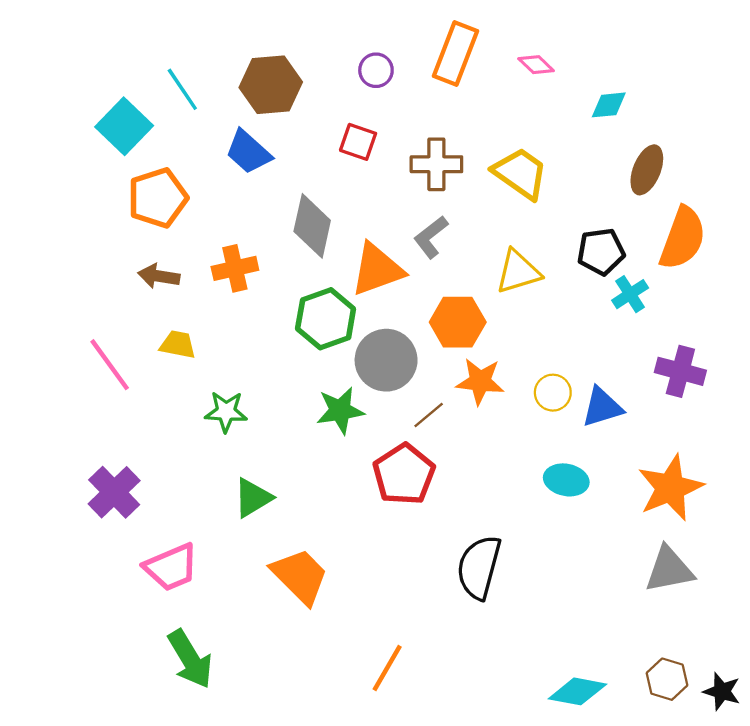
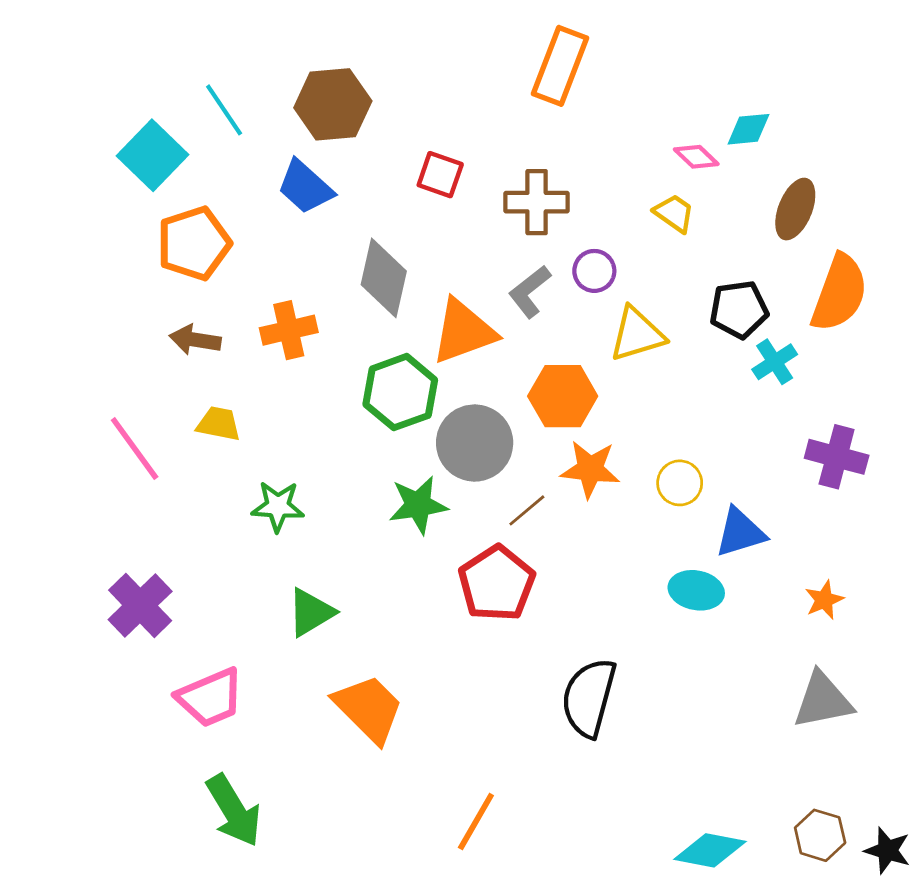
pink diamond: (536, 65) -> (696, 157), moved
purple circle: (376, 70) -> (594, 271), moved
yellow trapezoid: (520, 173) -> (674, 213), moved, size x0.6
blue triangle: (602, 407) -> (740, 532), moved
orange star: (670, 488) -> (824, 600), size x0.5

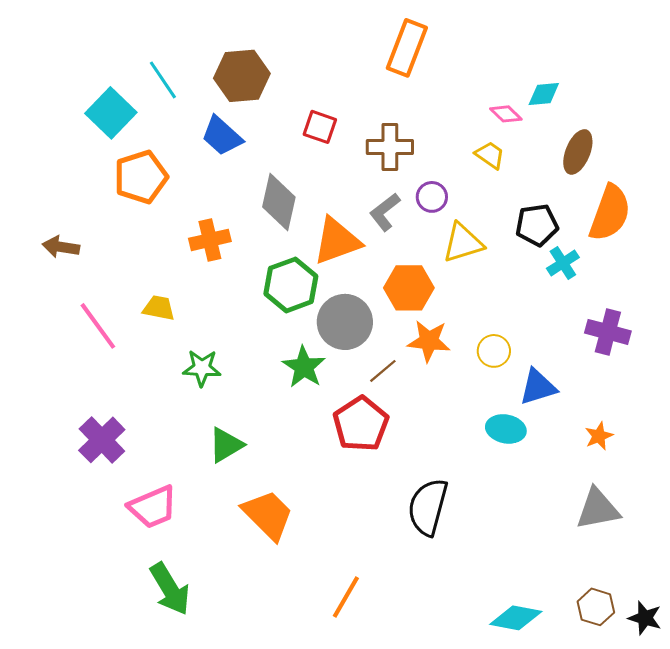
brown arrow: (195, 340) -> (61, 247), moved
green star: (418, 505) -> (304, 367), turned -30

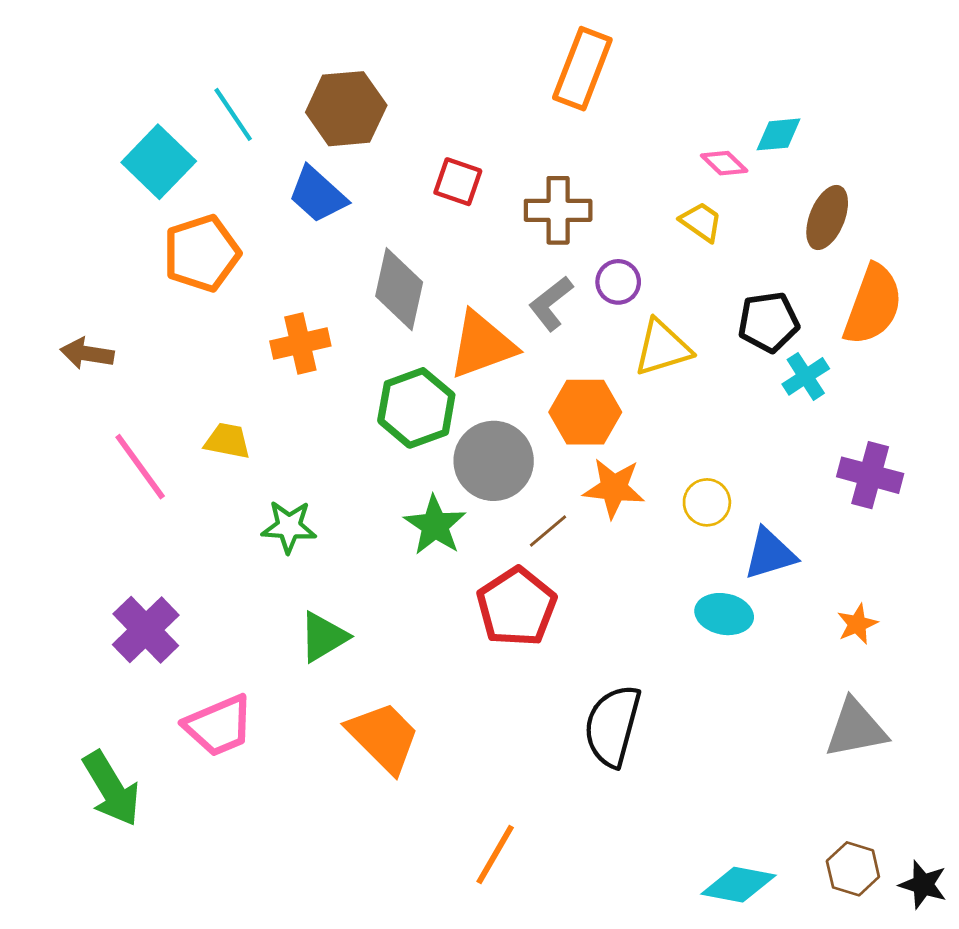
green arrow: (170, 589) -> (111, 789), moved

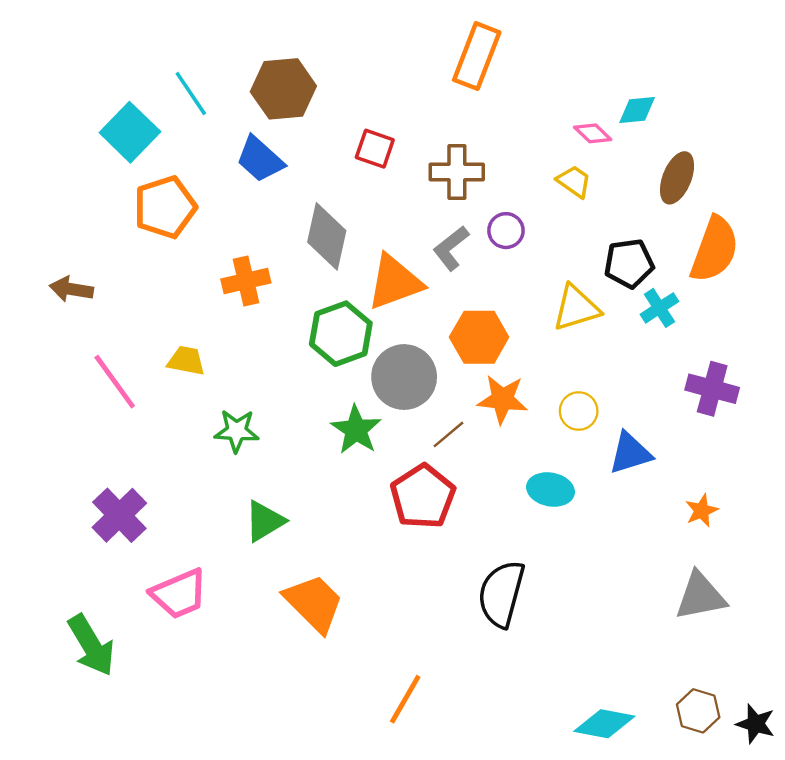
yellow triangle: (663, 348) -> (576, 308), moved
cyan ellipse: (724, 614) -> (551, 489), moved

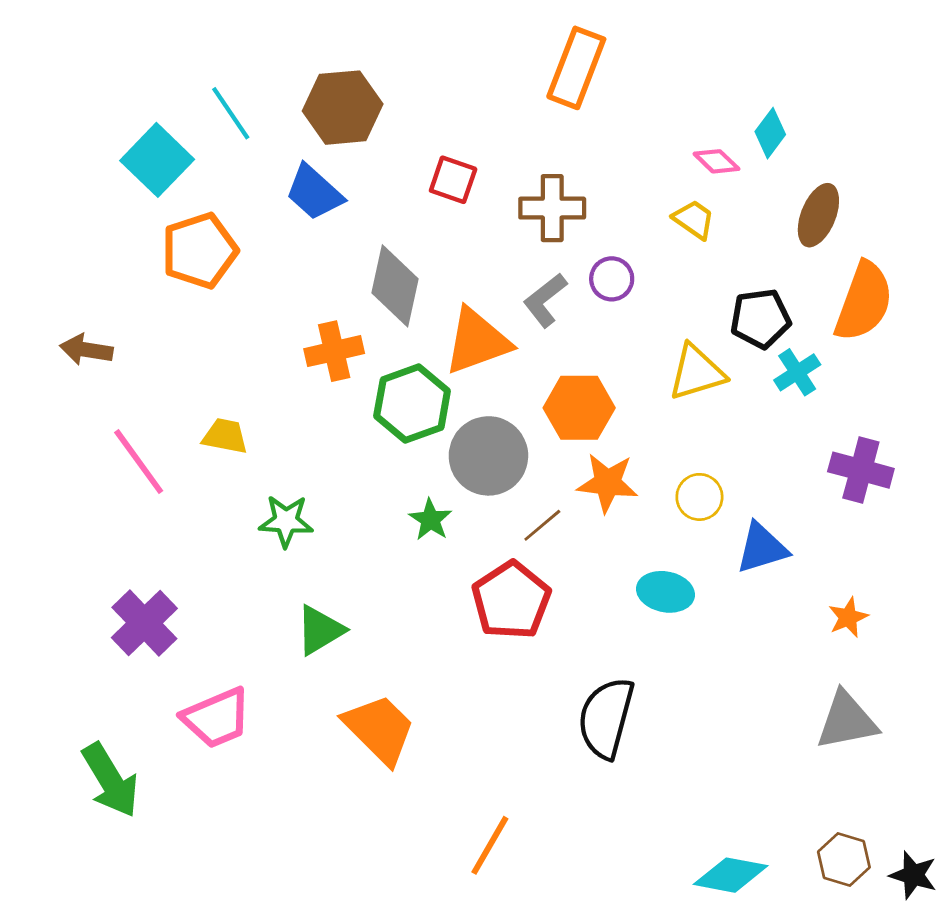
cyan diamond: (637, 110) -> (770, 133), turned -48
orange cross: (246, 281) -> (334, 351), moved
green star: (356, 430) -> (430, 520), size x0.7

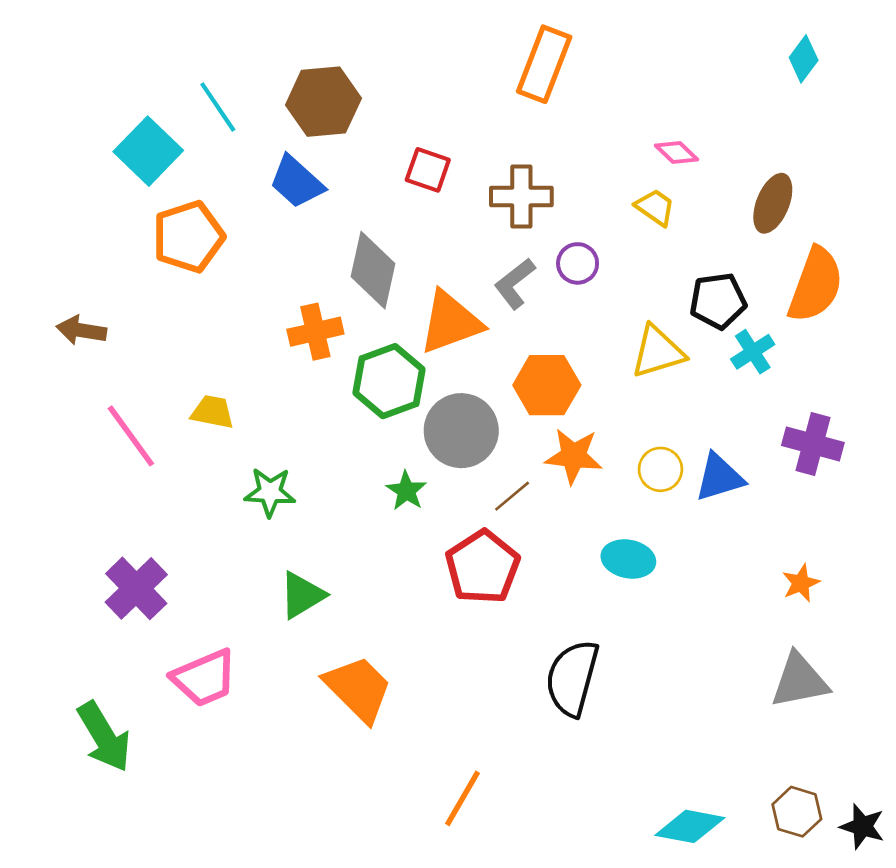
cyan diamond: (770, 133) -> (804, 59), moved
blue triangle: (762, 548) -> (719, 477), moved

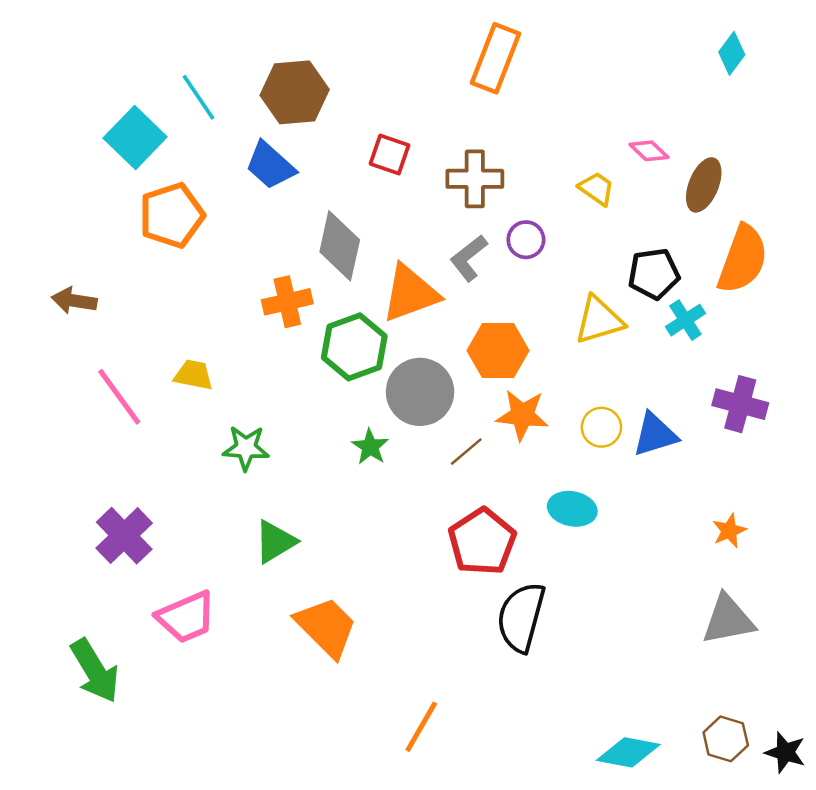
pink diamond: (677, 152) -> (649, 151), moved
red pentagon: (483, 567) -> (482, 542), moved

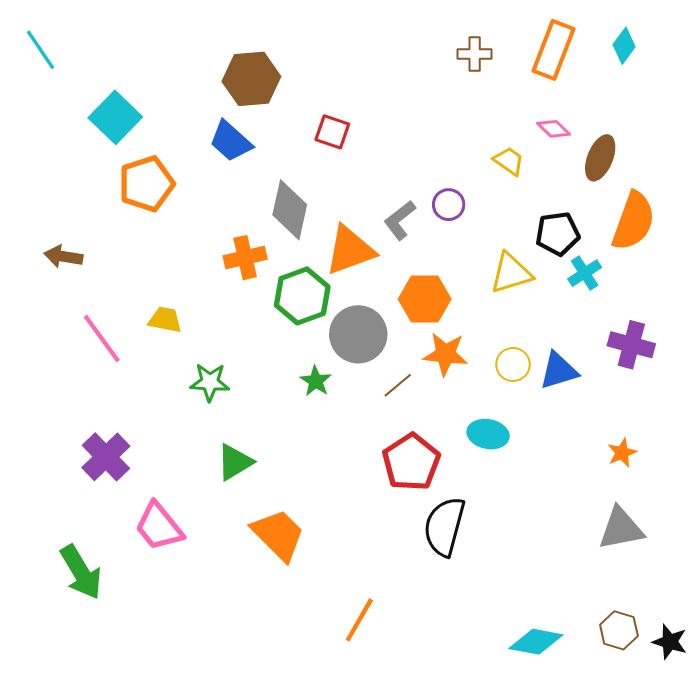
orange rectangle: (496, 58) -> (553, 50), moved
cyan line: (198, 97) -> (40, 50), moved
brown cross: (475, 179) -> (475, 54), moved, size x0.7
pink trapezoid: (186, 617) -> (159, 526), turned 74

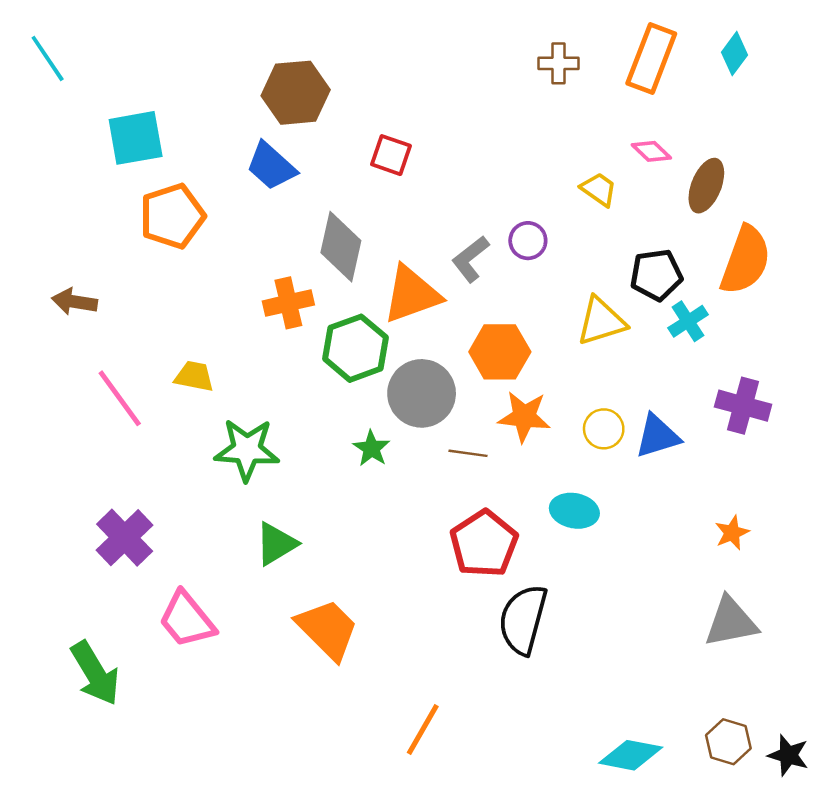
cyan square: (115, 117) -> (136, 138), turned 36
green star: (210, 382) -> (247, 450), size x1.4
brown line: (398, 385) -> (468, 453), turned 48

